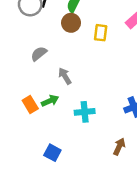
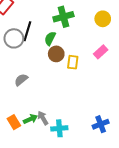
brown circle: (71, 23) -> (56, 54), moved
gray arrow: (65, 76) -> (43, 118), moved

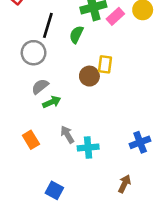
gray circle: (14, 38) -> (34, 53), moved
pink rectangle: (101, 52) -> (115, 16), moved
brown circle: (56, 54) -> (89, 76), moved
green arrow: (30, 119) -> (52, 102), moved

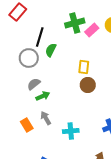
green semicircle: (76, 35) -> (51, 50), moved
brown circle: (89, 76) -> (88, 85), moved
gray arrow: (67, 135) -> (46, 118), moved

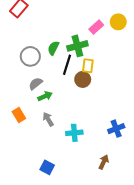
green cross: (75, 23) -> (77, 46), moved
black line: (40, 37) -> (67, 65), moved
brown circle: (88, 85) -> (83, 79), moved
orange rectangle: (27, 125) -> (19, 115), moved

